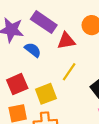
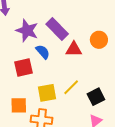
yellow line: (69, 72) -> (71, 87), moved
red square: (17, 84) -> (23, 67), moved

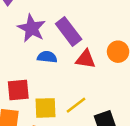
blue semicircle: (43, 52) -> (47, 57), turned -49
red square: (23, 67) -> (18, 90), moved

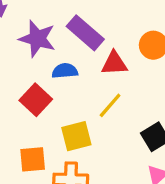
red square: (18, 90) -> (36, 100), moved, turned -30
yellow line: (76, 105) -> (110, 105), moved

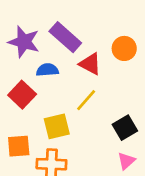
red triangle: (114, 63) -> (90, 64), turned 30

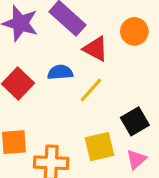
blue semicircle: (47, 70) -> (60, 72), moved
yellow square: (57, 126) -> (99, 147), moved

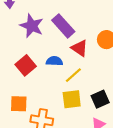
yellow square: (99, 147) -> (72, 99), moved

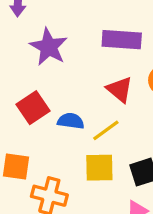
purple rectangle: (63, 26) -> (122, 40), moved, turned -50
blue semicircle: (54, 61) -> (71, 121), moved

